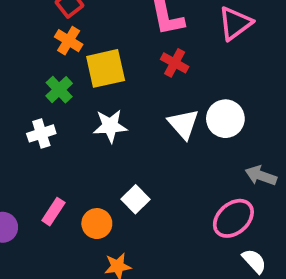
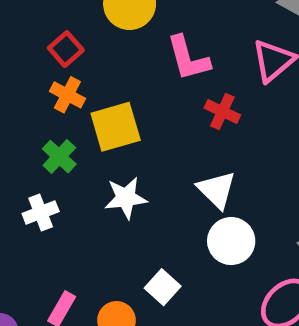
red cross: (175, 63) -> (222, 111), moved
white circle: (225, 119) -> (231, 241), moved

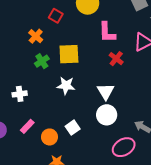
red square: (66, 49) -> (56, 16), turned -32
orange cross: (67, 95) -> (36, 36), moved
white cross: (41, 212) -> (20, 94), moved

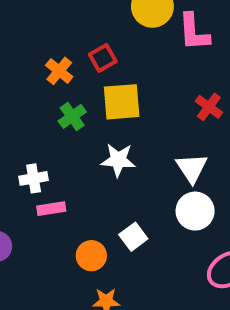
red square: (56, 16) -> (103, 58), moved, turned 32
pink L-shape: (107, 32) -> (194, 32), moved
pink rectangle: (27, 126) -> (51, 209), moved, turned 40

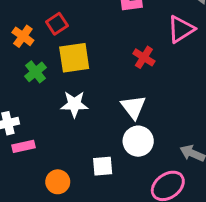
white square: (133, 237) -> (103, 166), moved, turned 35

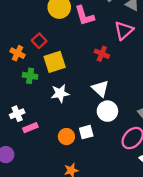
green cross: (35, 72) -> (30, 76), turned -32
orange circle: (58, 182) -> (66, 137), moved

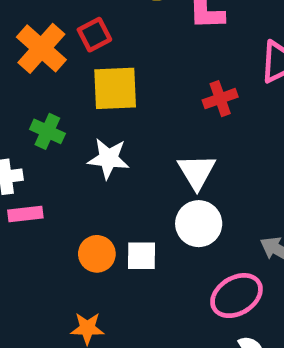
orange cross: (17, 53) -> (41, 48), size x1.5
red cross: (102, 54) -> (220, 99), turned 32
green cross: (30, 76) -> (47, 131), moved

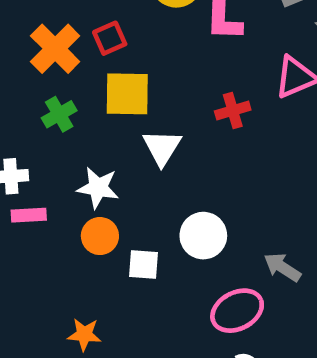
green cross: (47, 131) -> (59, 114), moved, turned 32
white star: (108, 158) -> (98, 188), moved
white triangle: (197, 172) -> (162, 147), moved
orange circle: (97, 254) -> (100, 236), moved

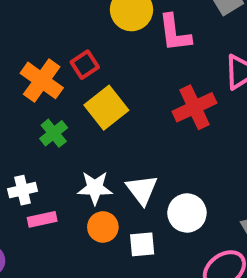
yellow square: (127, 94) -> (106, 108), turned -30
red cross: (233, 110) -> (194, 107), size x1.5
white triangle: (162, 147) -> (142, 190), moved

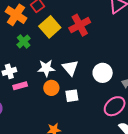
red cross: (194, 107) -> (80, 25), moved
white circle: (187, 213) -> (103, 73), moved

